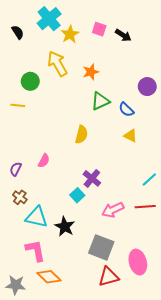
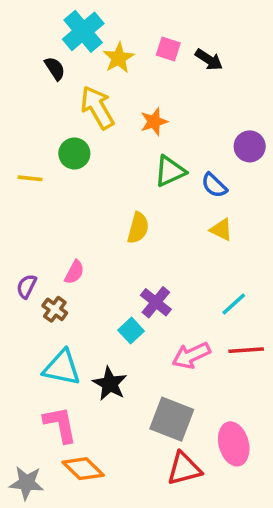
black semicircle: (18, 32) -> (55, 69), moved
green circle: (30, 81) -> (74, 154), moved
cyan line: (149, 180) -> (234, 304), moved
brown cross: (20, 197) -> (55, 309), moved

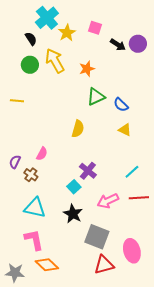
black arrow: (209, 60) -> (118, 45), moved
purple circle: (250, 146) -> (138, 44), moved
green circle: (74, 154) -> (30, 65), moved
black star: (110, 384) -> (73, 214), moved

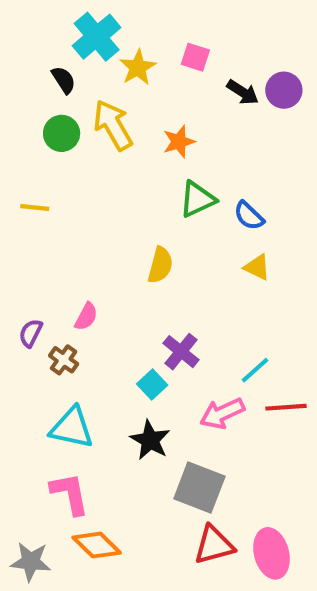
cyan line: (132, 172) -> (255, 370), moved
pink ellipse: (132, 251) -> (272, 553), moved

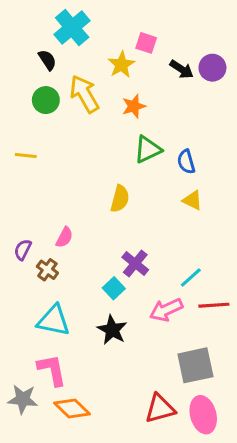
yellow star: (138, 67) -> (121, 65), moved
blue semicircle: (249, 216) -> (186, 162), turned 30
gray square: (199, 487) -> (195, 365), moved, turned -33
gray star: (31, 562) -> (23, 399), moved

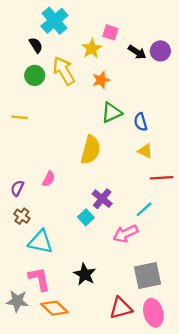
yellow semicircle: (120, 199) -> (91, 150), size x1.4
brown cross: (47, 270) -> (22, 216), moved
red line: (214, 305) -> (162, 178), moved
black star: (112, 330) -> (85, 274), moved

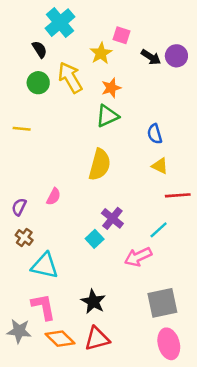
green triangle: (111, 113) -> (107, 116), moved
red triangle: (121, 308) -> (97, 339), moved

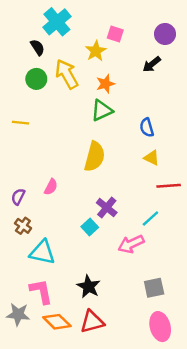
purple circle: (176, 56) -> (165, 34), moved
black arrow: (151, 57) -> (152, 64), moved, turned 108
gray square: (162, 303) -> (154, 288), size x0.7

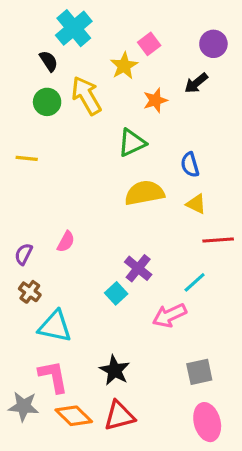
pink square: (115, 34) -> (149, 44), turned 35
orange star: (106, 84) -> (155, 100), moved
yellow semicircle: (95, 157) -> (144, 193), moved, turned -116

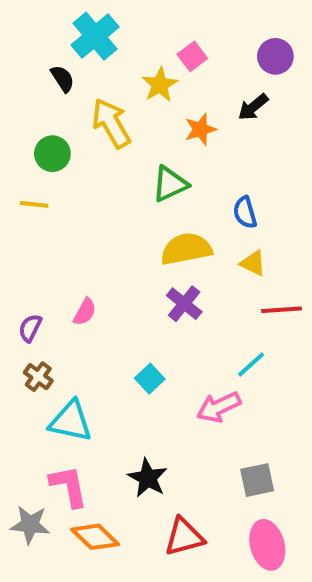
green circle: (47, 102) -> (52, 154), moved
purple cross: (138, 268) -> (184, 304), moved
red triangle: (119, 416) -> (184, 537), moved

